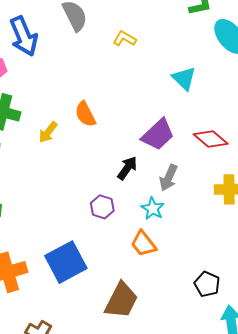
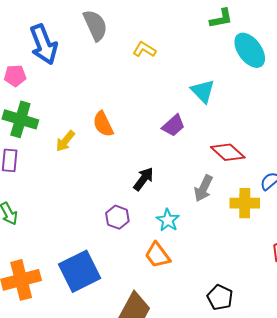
purple trapezoid: (158, 135) -> (173, 125), moved, size x0.7
gray arrow: (169, 178) -> (203, 188), moved

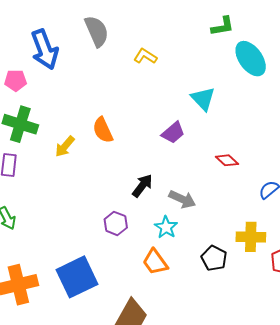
red diamond: (228, 152) -> (227, 160), size x0.7
gray arrow: (203, 188) -> (182, 199), moved, turned -92
yellow cross: (245, 203) -> (251, 237), moved
black pentagon: (220, 297) -> (214, 258), moved

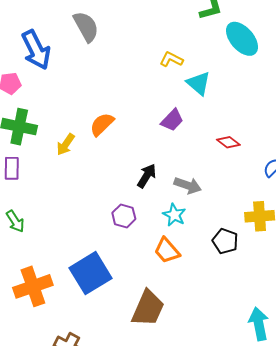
yellow L-shape: (145, 56) -> (171, 59), moved
orange semicircle: (103, 130) -> (102, 124), turned 76

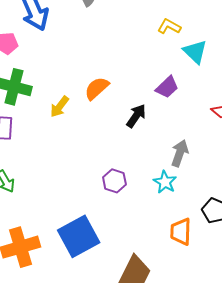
black arrow: (147, 176) -> (136, 116), moved
gray arrow: (188, 185) -> (180, 153), turned -92
orange trapezoid: (167, 251) -> (181, 232), moved, turned 40

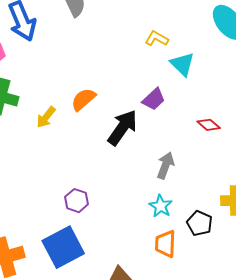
black arrow: (136, 116) -> (122, 128), size x1.5
purple hexagon: (114, 181) -> (77, 201), moved
cyan star: (165, 182) -> (161, 206), moved

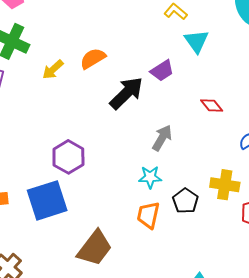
purple hexagon: (77, 201) -> (68, 157), size x1.4
cyan star: (161, 206) -> (150, 177), turned 30

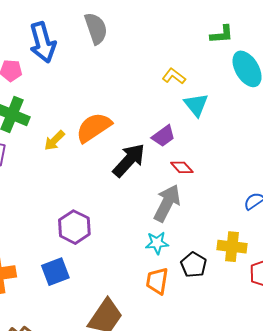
orange semicircle: (93, 58) -> (94, 127), size x1.4
red diamond: (212, 106) -> (182, 167), moved
gray arrow: (162, 138) -> (167, 203), size x1.4
blue square: (47, 200) -> (55, 272), size x0.7

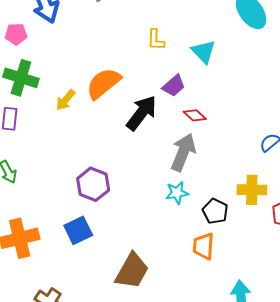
yellow L-shape: (174, 76) -> (156, 40), moved, turned -120
orange trapezoid: (157, 281) -> (203, 246), moved

